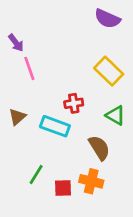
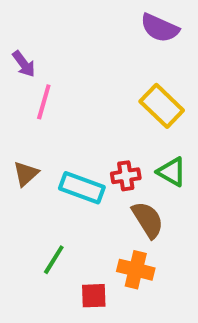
pink line: (29, 68) -> (44, 102), turned 35
red cross: (74, 103) -> (126, 176), moved
red square: (63, 188) -> (94, 296), moved

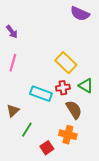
pink line: (44, 102) -> (13, 63), moved
yellow rectangle: (162, 106) -> (66, 63), moved
brown triangle: (26, 174) -> (13, 111), moved
red square: (94, 296) -> (47, 148), turned -32

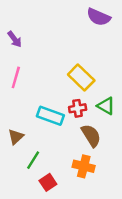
red square: (47, 148) -> (48, 182), moved

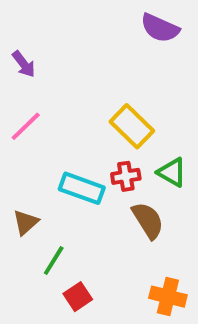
pink line: (16, 77) -> (26, 126), turned 30
orange cross: (84, 166) -> (168, 297), moved

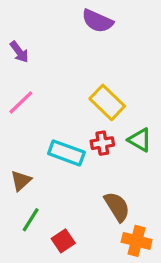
purple semicircle: (160, 28) -> (97, 21), moved
brown semicircle: (148, 220) -> (117, 207), moved
green line: (54, 260) -> (31, 220), moved

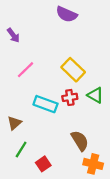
pink line: (21, 102) -> (26, 70), moved

